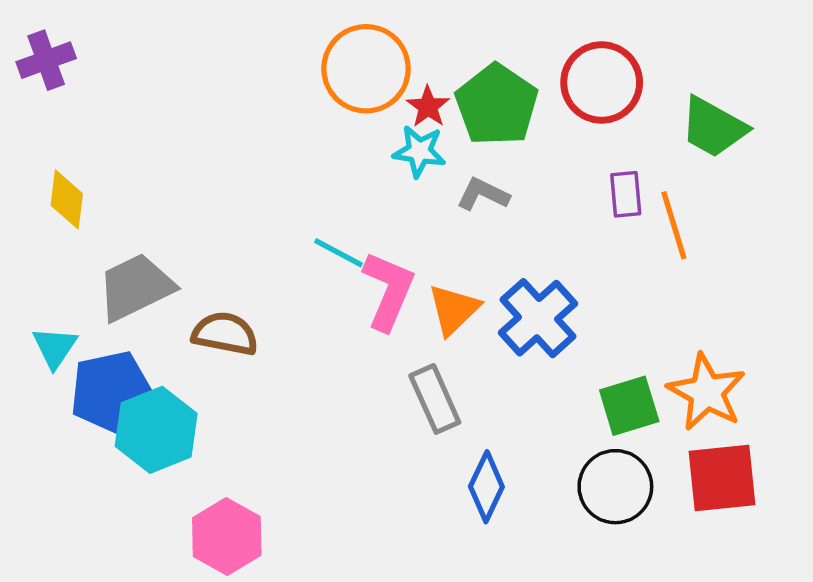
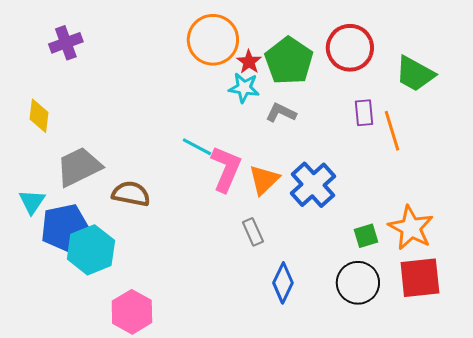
purple cross: (46, 60) -> (66, 43), moved
gray rectangle: (435, 399) -> (253, 232), size x0.7
green square: (629, 406) -> (366, 236), size x0.7

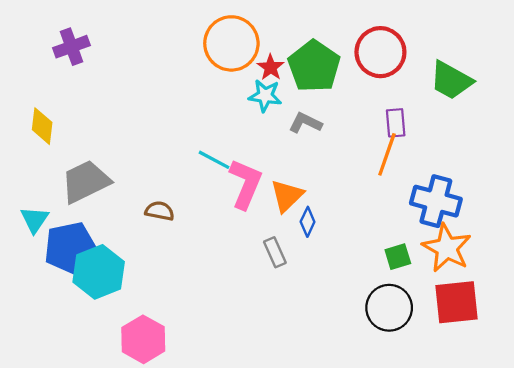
orange line: (392, 131) -> (387, 154), moved, turned 36
blue cross: (313, 185) -> (436, 201), moved, turned -33
brown semicircle: (131, 194) -> (160, 211), moved, size x0.7
blue diamond: (283, 283) -> (308, 222), moved, size x0.7

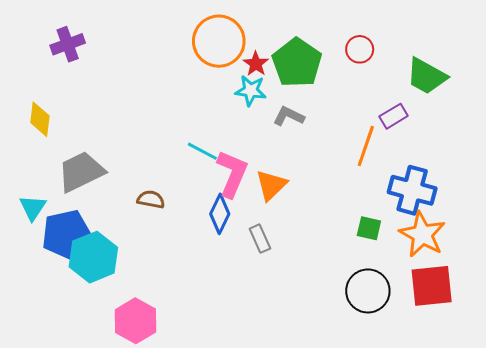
red circle: (380, 52) -> (360, 49), size x0.6
purple rectangle: (396, 123) -> (394, 116), moved, turned 64
blue diamond: (308, 222) -> (220, 214), moved, size x1.4
green square: (398, 257) -> (369, 228), moved, turned 30

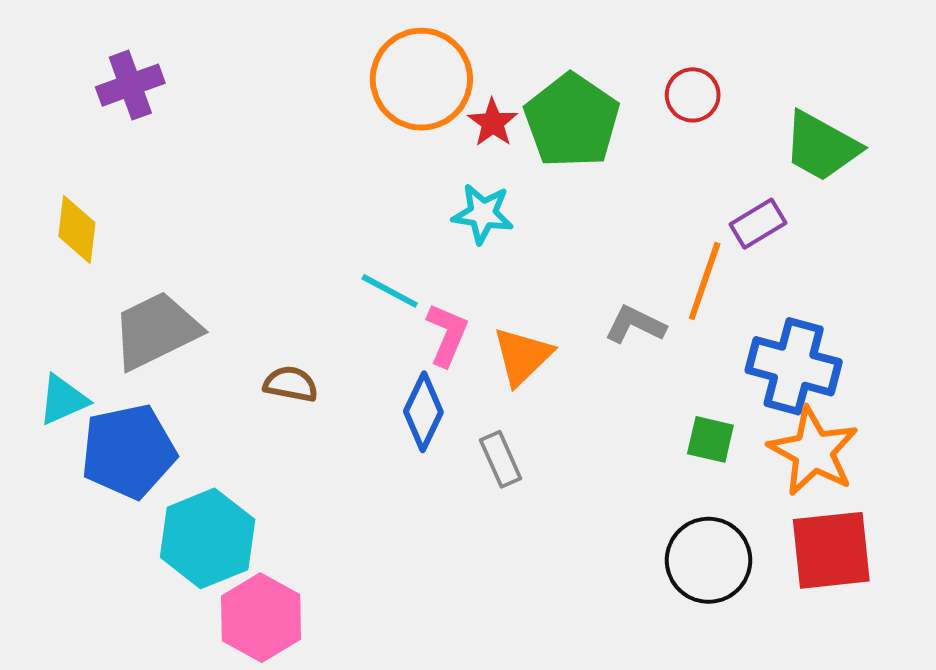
cyan star: (251, 90) -> (483, 214), moved
gray L-shape: (289, 116) -> (635, 325), moved
pink L-shape: (232, 174) -> (447, 335), size x0.7
cyan triangle: (33, 208) -> (63, 400), turned 32
cyan hexagon: (93, 257) -> (208, 538), moved

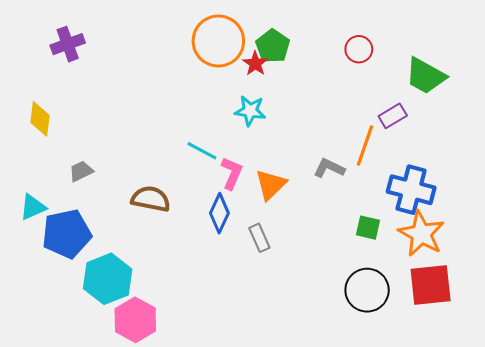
green pentagon: (572, 121) -> (273, 46), moved, size x0.7
gray trapezoid: (156, 331) -> (81, 171), size x0.5
brown semicircle: (291, 384) -> (151, 199), size x1.4

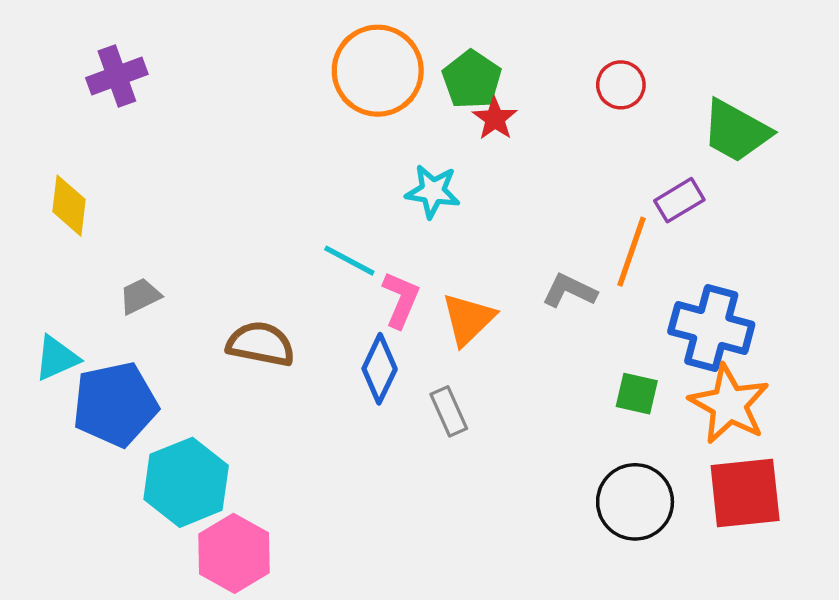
red star: (255, 64) -> (495, 119), moved

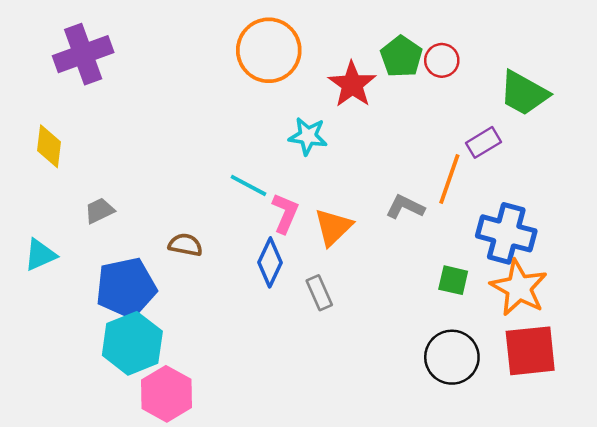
purple cross: (117, 76) -> (83, 54), size x1.4
green pentagon: (472, 80) -> (401, 57), moved
red star: (495, 119) -> (352, 84), size x1.5
brown semicircle: (261, 344) -> (185, 245), size x0.7
blue pentagon: (115, 404) -> (126, 288), moved

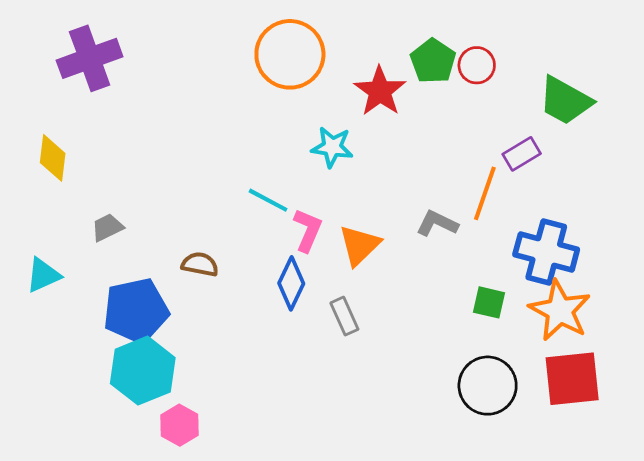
pink hexagon: (166, 394) -> (179, 425), size x0.7

